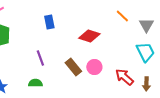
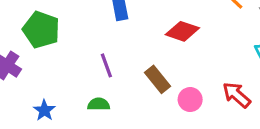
pink circle: (94, 67) -> (190, 100), moved

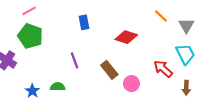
red arrow: (237, 95) -> (163, 69), moved
green semicircle: (99, 104) -> (58, 87), moved

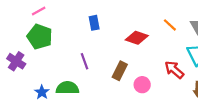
orange line: (161, 16) -> (170, 25), moved
brown rectangle: (109, 70) -> (120, 71), turned 66
green semicircle: (58, 87) -> (67, 88), size x1.5

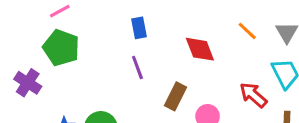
red diamond: (137, 38) -> (200, 49), turned 50
purple line: (85, 61) -> (137, 67), moved

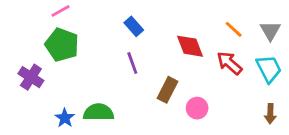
blue rectangle: (139, 28) -> (134, 26), turned -30
red arrow: (253, 95) -> (229, 63), moved

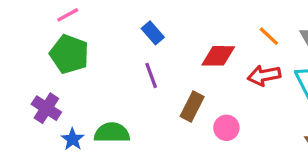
red diamond: (190, 46) -> (218, 56), turned -68
red arrow: (229, 63) -> (264, 75), turned -52
purple cross: (31, 77) -> (46, 108), moved

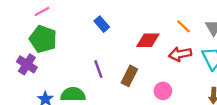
purple line: (151, 75) -> (98, 69), moved
purple cross: (46, 108) -> (27, 64), moved
pink circle: (226, 128) -> (163, 91), moved

